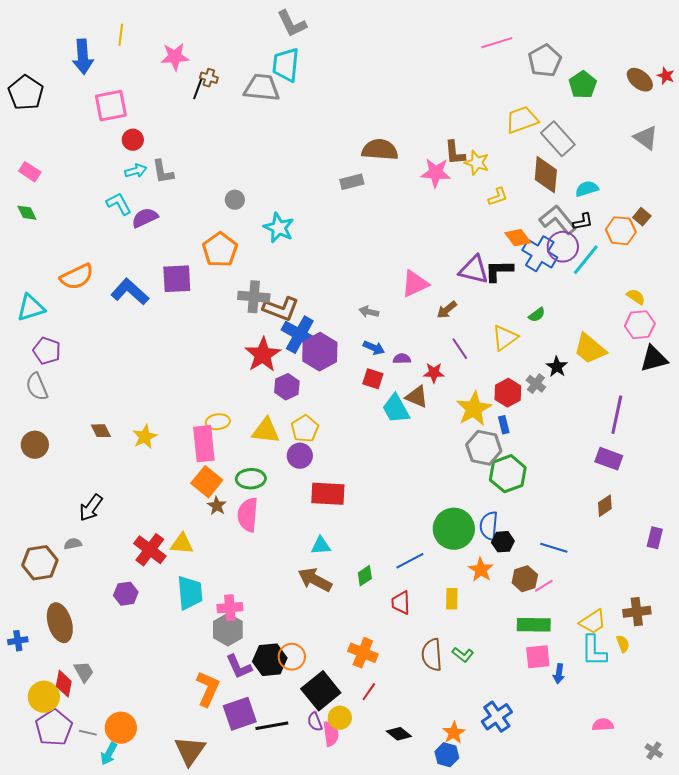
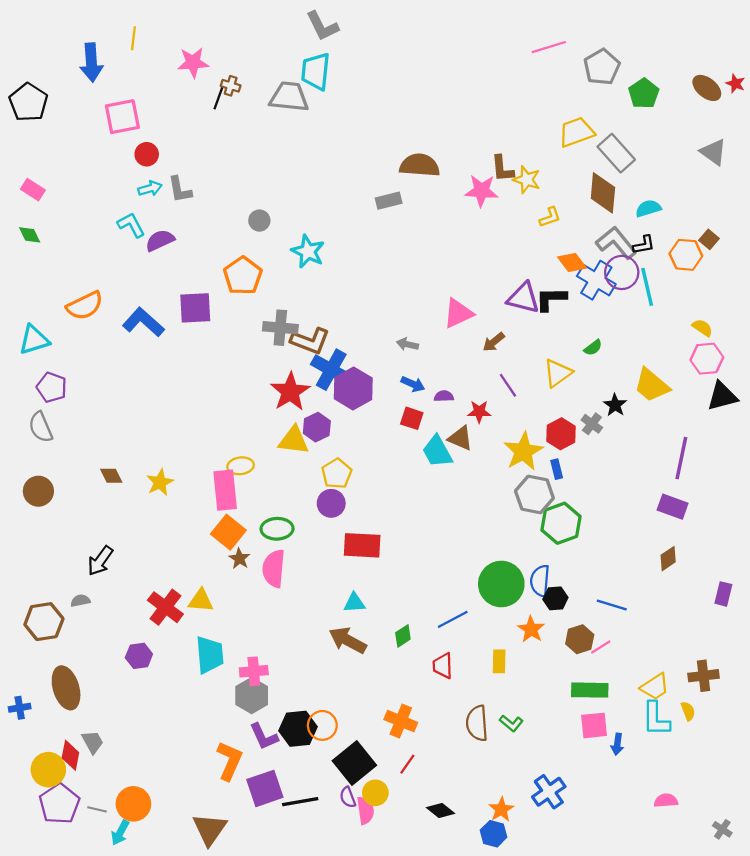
cyan line: (586, 260) -> (647, 287), turned -52
yellow triangle: (266, 431) -> (294, 440), moved

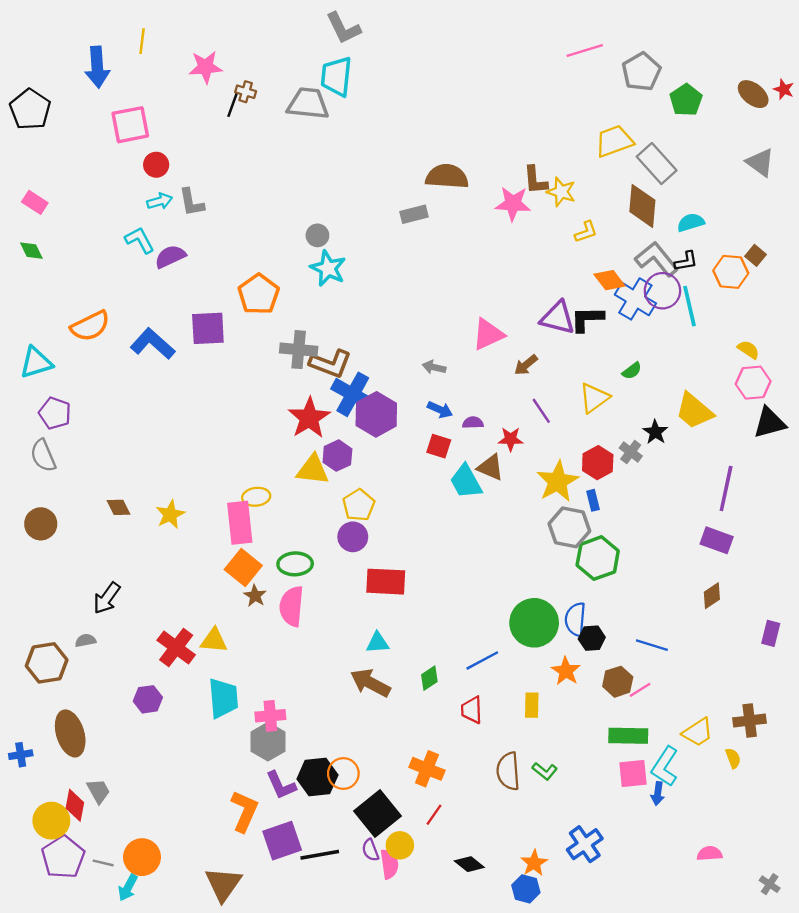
gray circle: (259, 221) -> (317, 235), moved
cyan L-shape: (656, 719) -> (665, 766), moved, turned 33

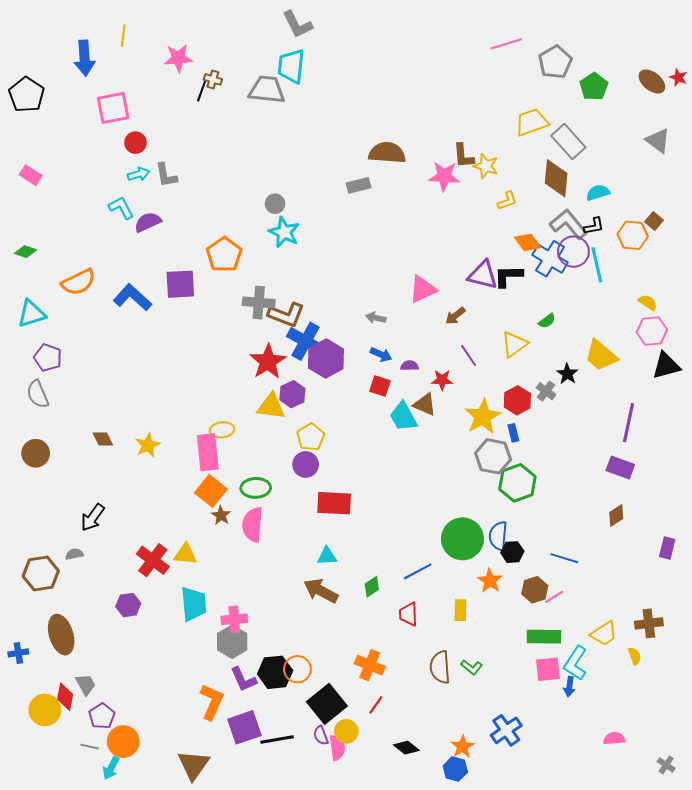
green diamond: (31, 251) -> (25, 252), moved, turned -45
purple pentagon: (63, 857) -> (102, 716), moved, size x0.7

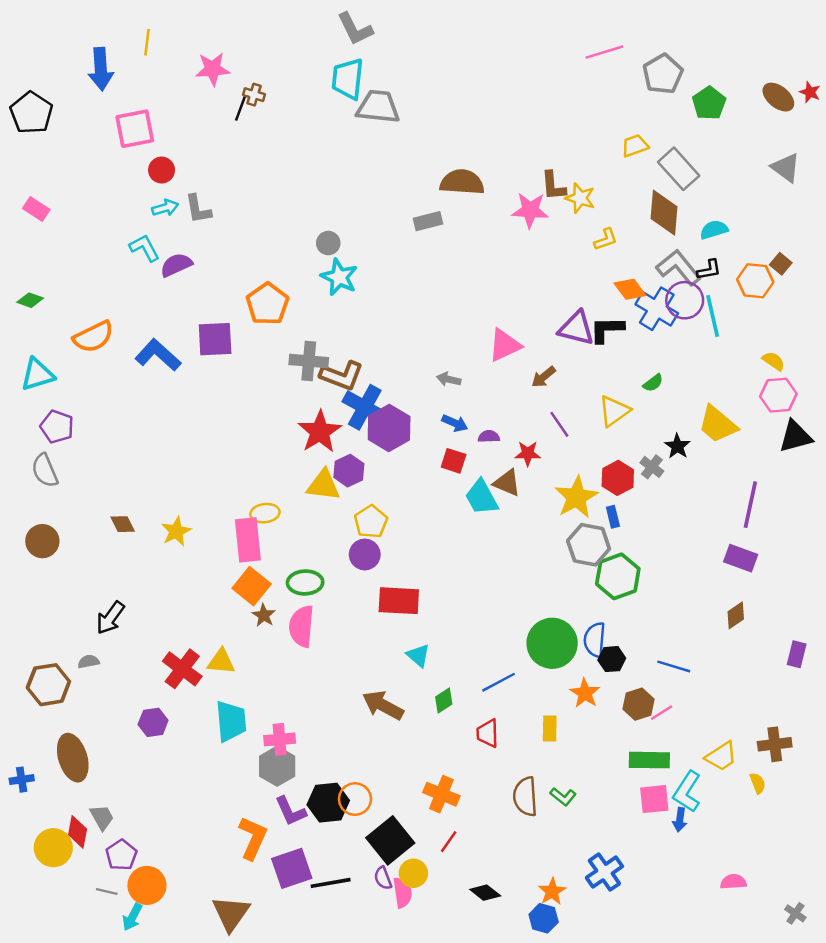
gray trapezoid: (267, 90) -> (378, 107), moved
yellow trapezoid: (532, 122) -> (635, 146), size x0.7
cyan triangle: (327, 556) -> (418, 655), moved, turned 45

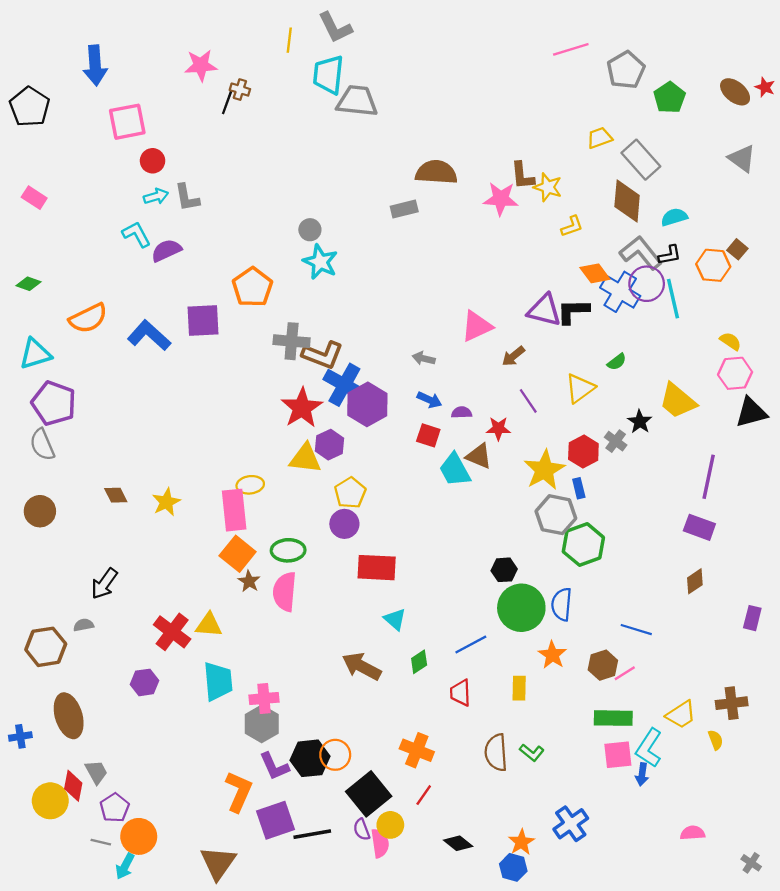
yellow line: (147, 42) -> (289, 40), moved
purple pentagon: (57, 427) -> (54, 403), size x1.4
black hexagon: (612, 659) -> (504, 570), moved

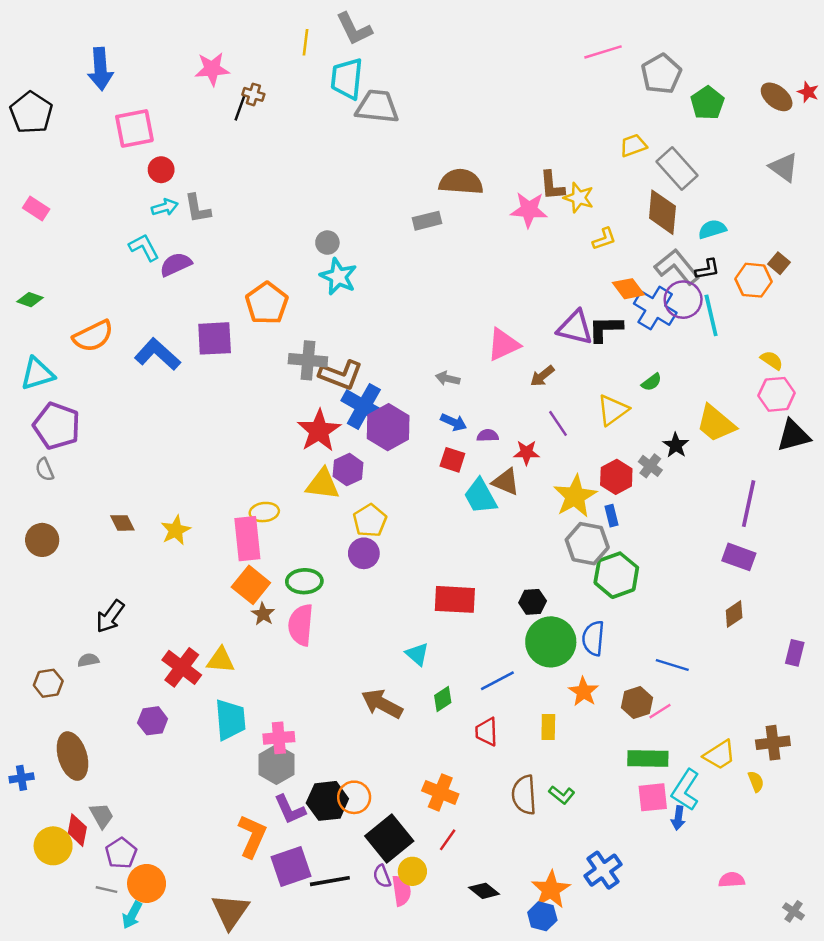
gray semicircle: (42, 445) -> (45, 470), size x0.7
red rectangle: (377, 568) -> (455, 599), moved
brown hexagon: (46, 647) -> (48, 683), size x0.7
orange star: (521, 842) -> (551, 890), size x1.4

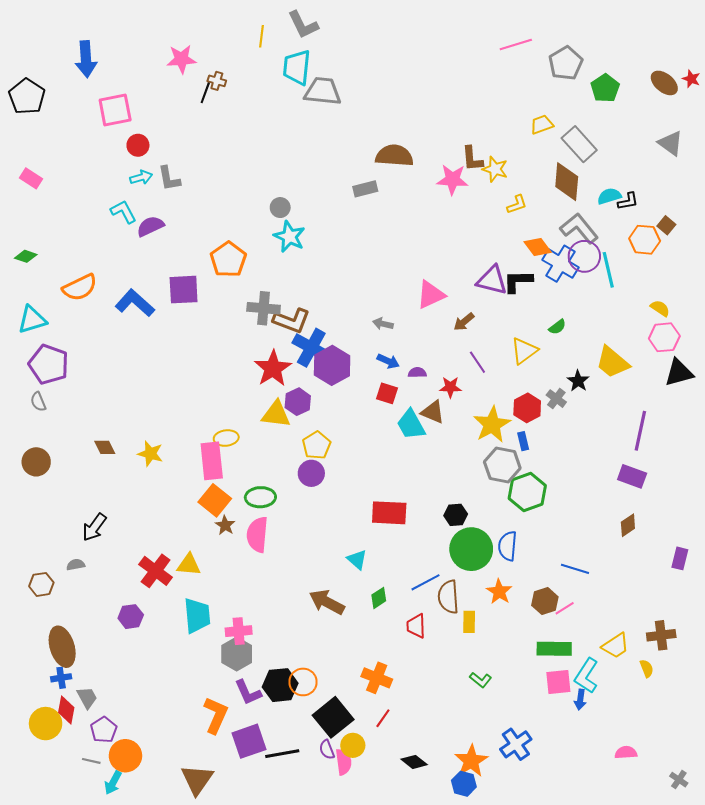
black L-shape: (707, 269) -> (628, 201), moved
yellow star: (176, 530) -> (150, 454), turned -30
blue cross: (22, 778) -> (61, 678), moved
brown semicircle: (524, 795) -> (448, 597), moved

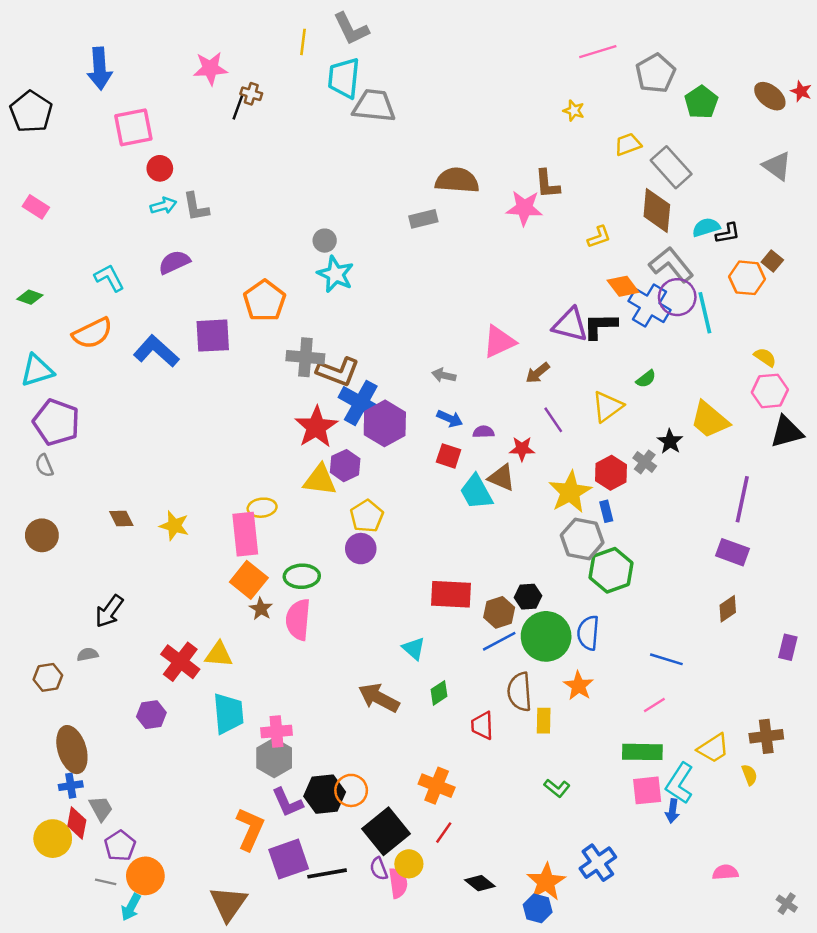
yellow star: (495, 169) -> (574, 111), moved, size x0.7
cyan L-shape: (123, 212) -> (109, 278), moved
blue line: (426, 582) -> (499, 641), moved
brown hexagon: (545, 601) -> (499, 612), moved

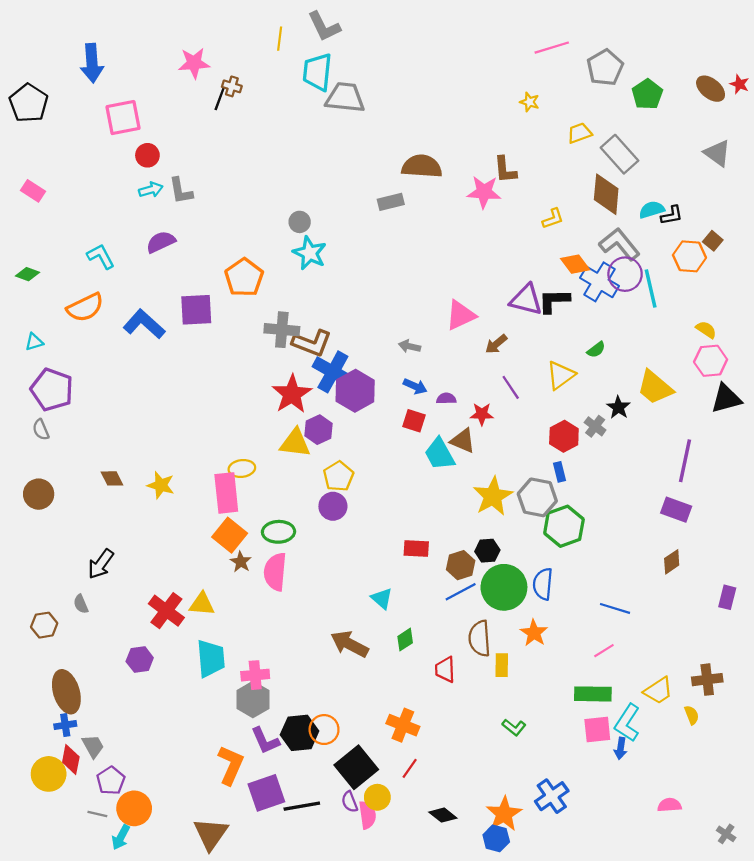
cyan triangle: (37, 370) -> (34, 342), size x0.6
yellow star: (570, 492) -> (493, 496), moved
red rectangle: (451, 594) -> (416, 548), size x0.7
gray semicircle: (88, 654) -> (81, 604), turned -102

